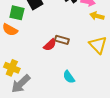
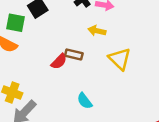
yellow arrow: (97, 16) -> (97, 31), moved

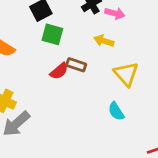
green square: (16, 23) -> (52, 34), moved
cyan semicircle: (85, 101) -> (116, 111), moved

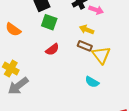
brown rectangle: (76, 65) -> (85, 46), moved
cyan semicircle: (116, 111) -> (92, 82), turned -32

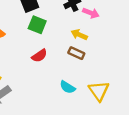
yellow triangle: (101, 55) -> (99, 91), moved
cyan semicircle: (92, 82) -> (68, 87), moved

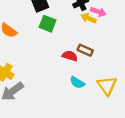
yellow arrow: (79, 35) -> (89, 18), moved
red semicircle: (39, 56) -> (70, 56), moved, turned -128

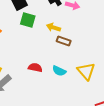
yellow arrow: (89, 18) -> (53, 27), moved
red semicircle: (70, 56) -> (35, 68), moved

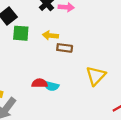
cyan semicircle: (59, 71) -> (51, 86), moved
yellow triangle: (86, 71) -> (96, 76), turned 36

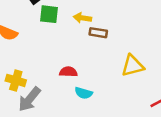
yellow triangle: (96, 76) -> (133, 66), turned 30
cyan semicircle: (51, 86) -> (84, 93), moved

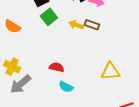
green square: (49, 14) -> (49, 17), turned 35
brown rectangle: (98, 33) -> (92, 25), moved

